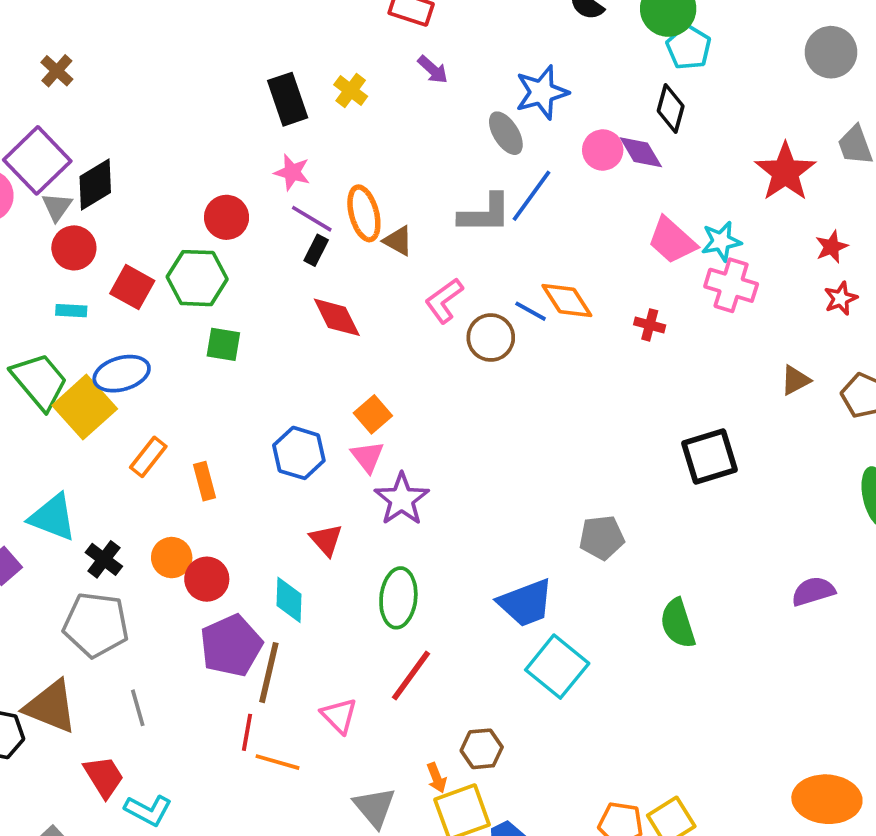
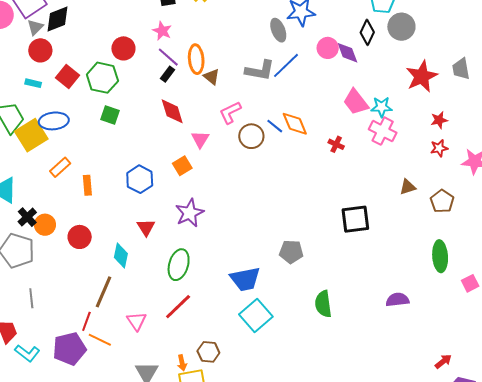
gray circle: (831, 52) -> (401, 27), moved
pink triangle: (367, 457) -> (200, 139), moved
orange circle: (172, 558) -> (45, 225), moved
purple pentagon: (231, 646) -> (69, 349), moved

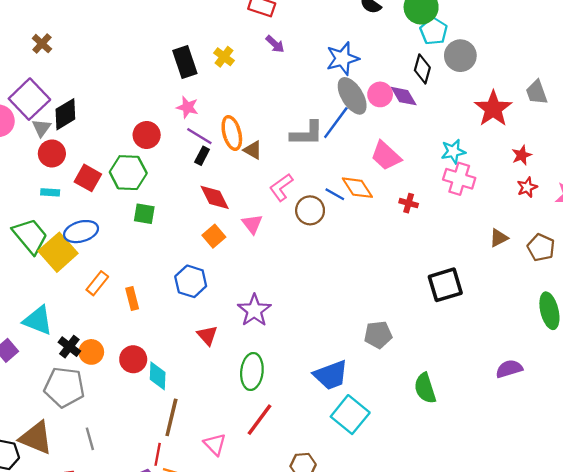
gray ellipse: (278, 30) -> (352, 96), moved, size x1.4
pink trapezoid: (356, 102) -> (386, 156), moved
orange square: (182, 166) -> (214, 236), moved
cyan diamond: (121, 256) -> (158, 376), moved

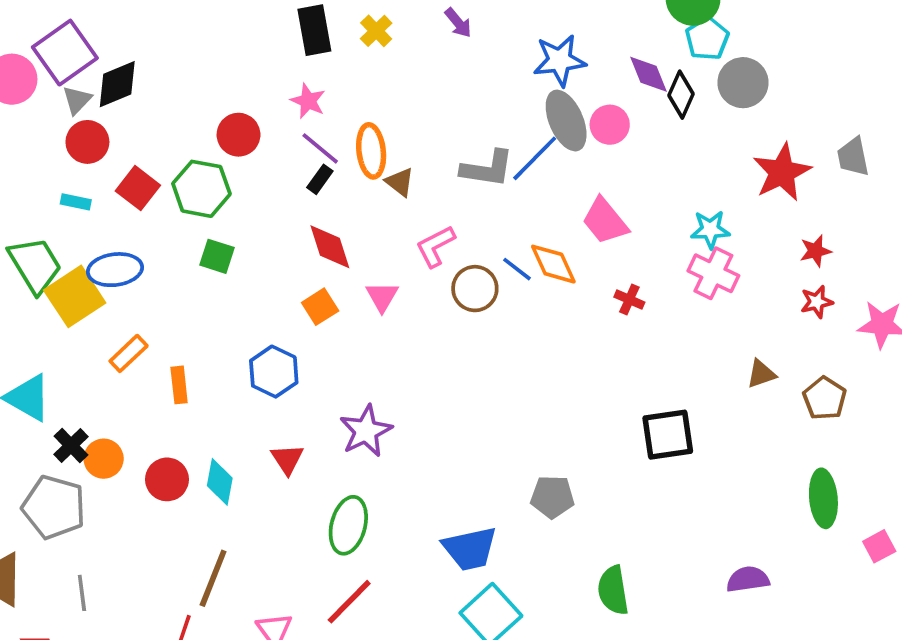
purple diamond: (404, 96) -> (649, 74), moved
cyan diamond: (158, 376) -> (220, 482), moved

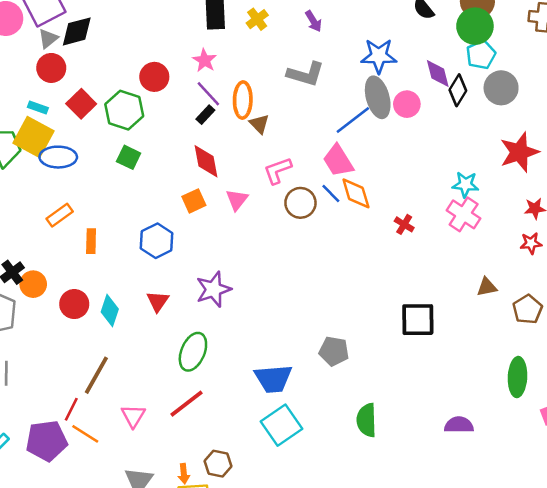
gray L-shape: (487, 169) -> (306, 74), moved
pink trapezoid: (605, 221) -> (338, 161), moved
yellow square: (75, 296) -> (34, 137), moved, turned -36

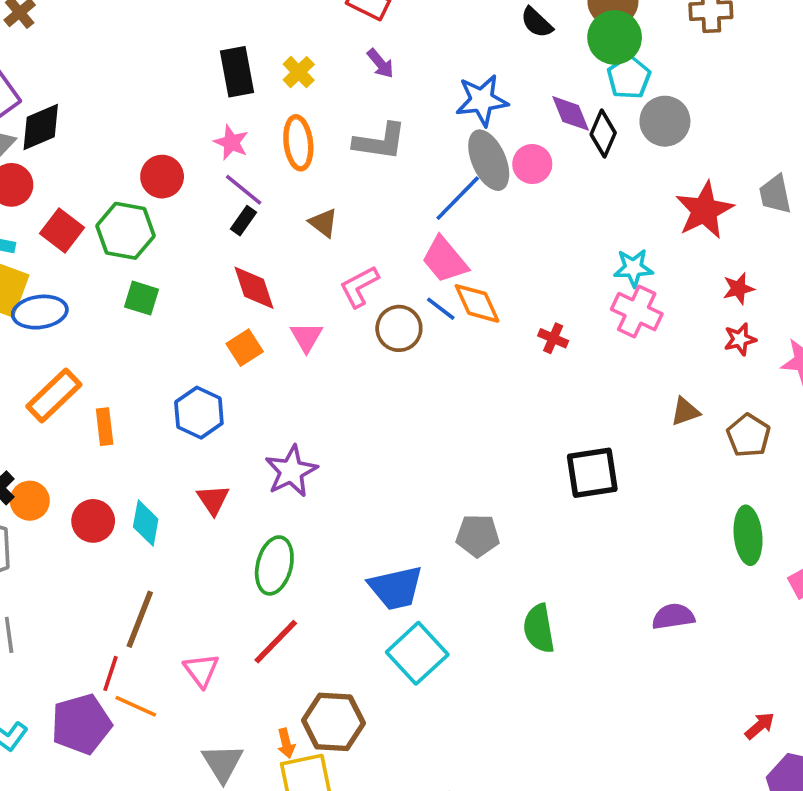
orange ellipse: (243, 100) -> (298, 143), moved
orange rectangle: (60, 215) -> (54, 396), size x1.4
brown hexagon: (218, 464) -> (333, 722), size x1.5

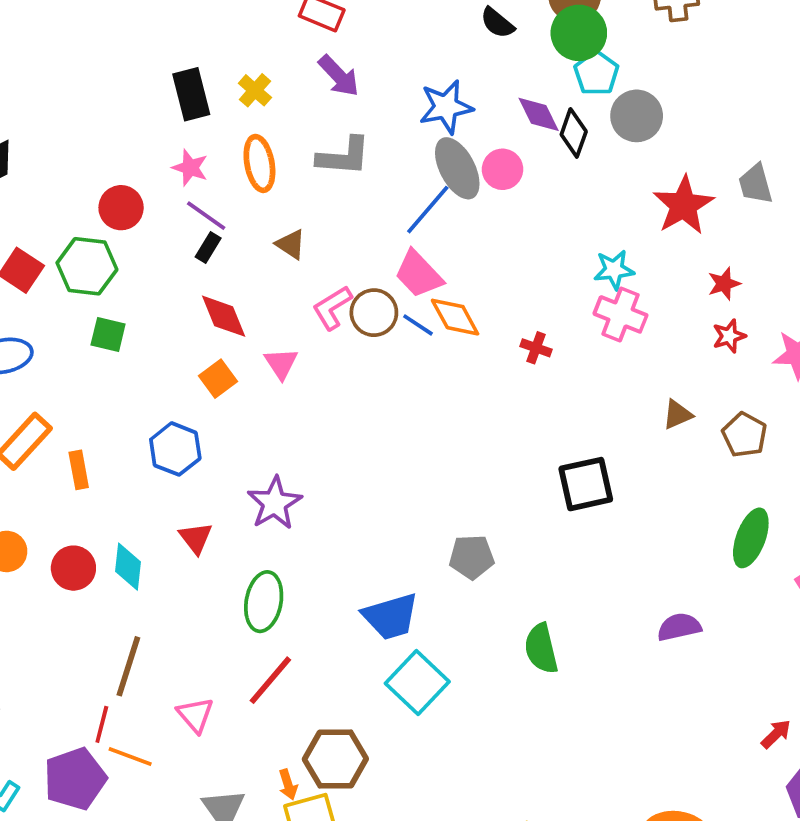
purple arrow: (380, 63) -> (339, 76), size x1.4
brown circle: (399, 328) -> (374, 313), moved
green ellipse: (748, 535) -> (751, 538), turned 30

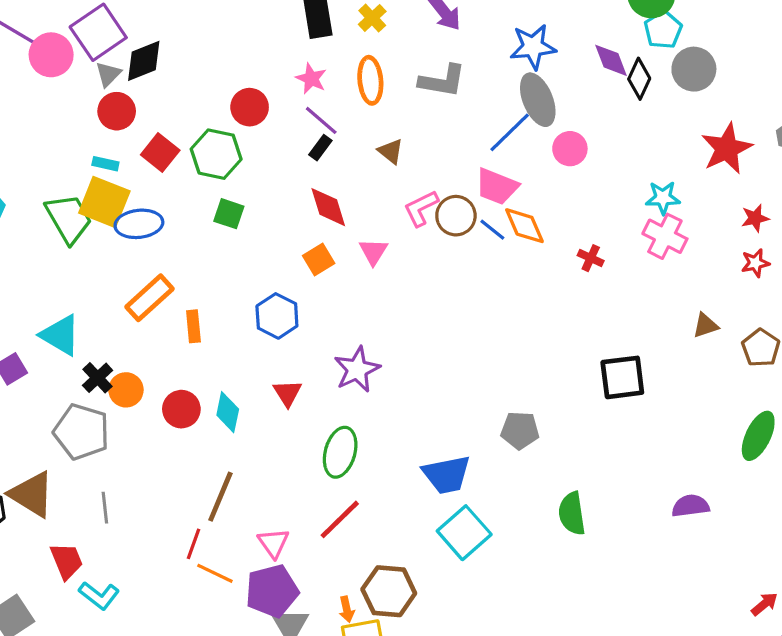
pink circle: (503, 169) -> (570, 149), moved
pink trapezoid: (419, 274) -> (497, 186), turned -30
purple pentagon: (75, 779) -> (272, 591), moved

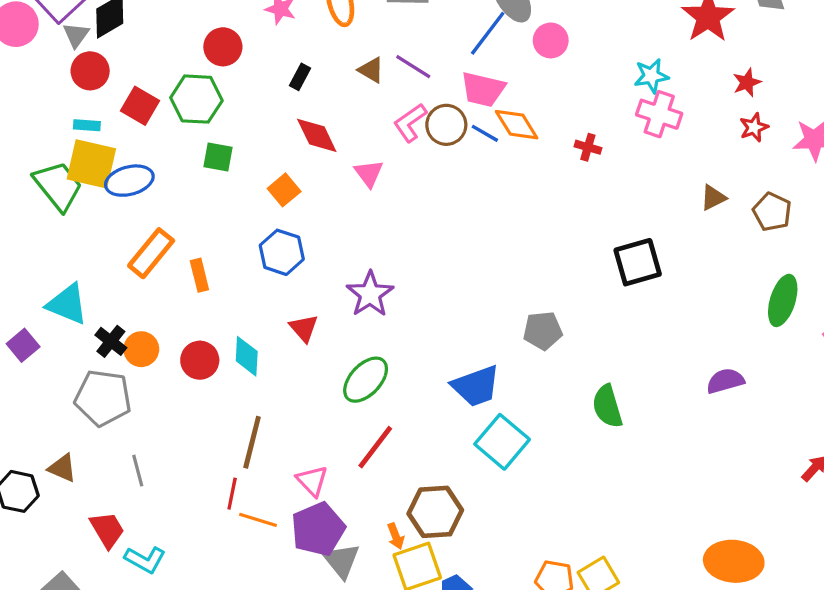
purple line: (321, 120) -> (413, 67), moved
orange square: (319, 260) -> (284, 190), moved
green ellipse: (340, 452) -> (366, 380), turned 36
brown triangle: (32, 494) -> (62, 468), size x0.6

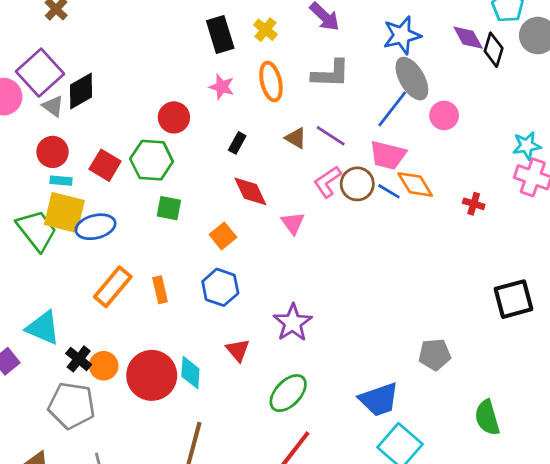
gray triangle: (76, 35) -> (53, 106), turned -30
red circle: (90, 71) -> (53, 152), moved
orange rectangle: (199, 275) -> (160, 290), moved
red circle: (200, 360) -> (152, 375), size x1.6

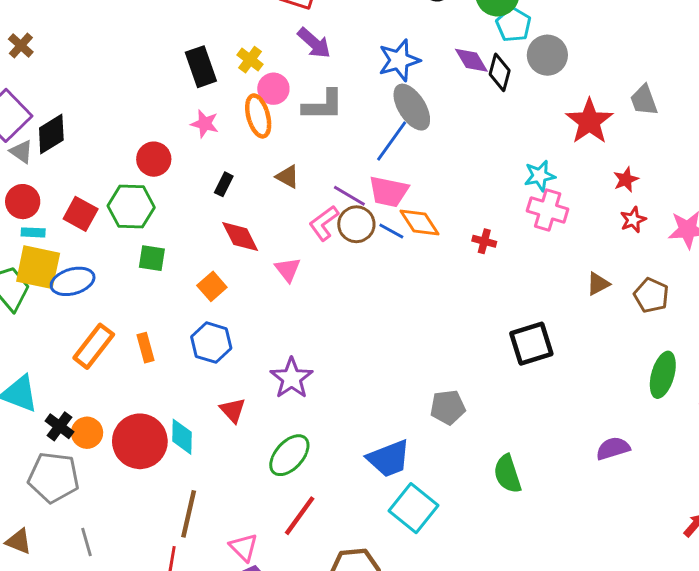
pink circle: (444, 115) -> (273, 89), moved
purple line: (331, 136) -> (349, 196), moved

